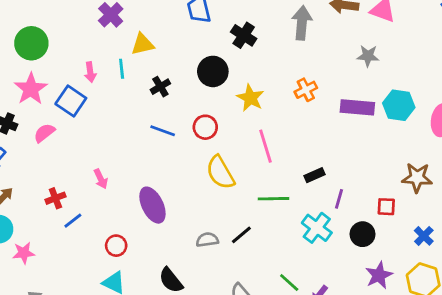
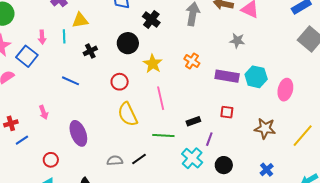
orange cross: (306, 90) -> (192, 61), turned -35
blue line: (163, 131) -> (70, 81), moved
red square: (386, 207) -> (227, 112), moved

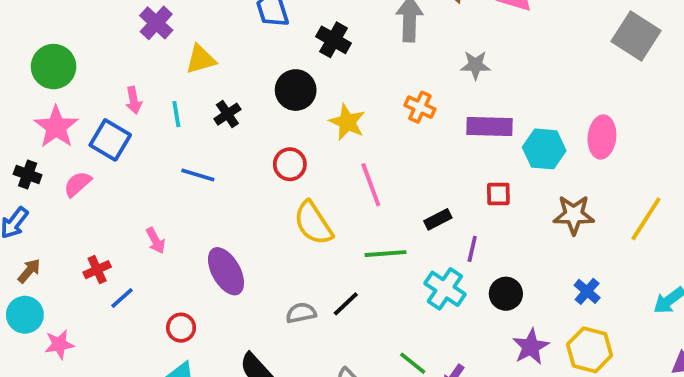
cyan line: (64, 36) -> (176, 114), moved
gray star: (237, 41) -> (475, 65), moved
cyan hexagon: (256, 77) -> (544, 149), moved

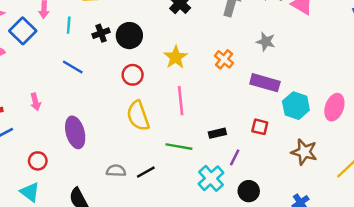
black circle: (296, 90) -> (129, 36), moved

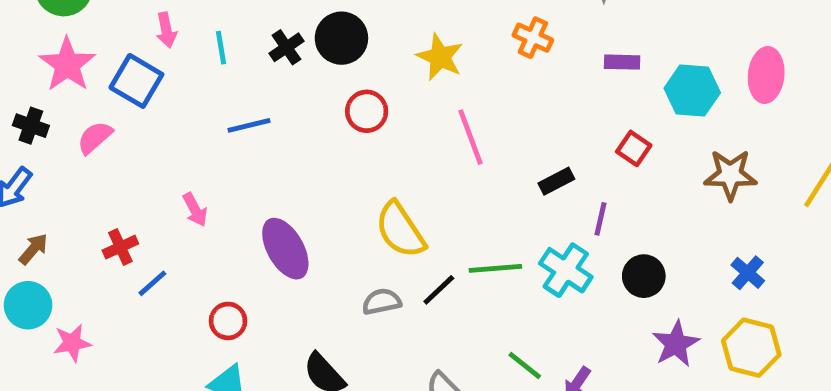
blue line: (73, 67) -> (249, 125), turned -30
purple rectangle: (265, 83) -> (622, 62), size x0.6
yellow semicircle: (138, 116) -> (400, 230), moved
red square: (260, 127) -> (634, 148), turned 35
green line: (179, 147) -> (495, 268), moved

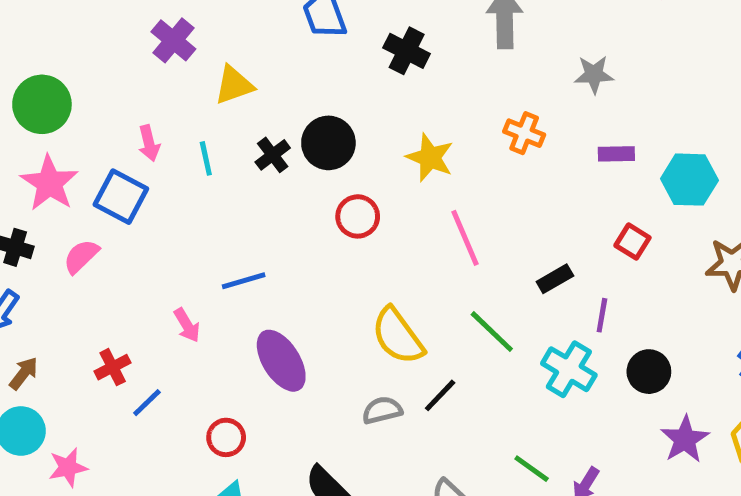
blue line: (249, 125) -> (244, 281), moved
green line: (495, 268) -> (492, 332), moved, turned 51

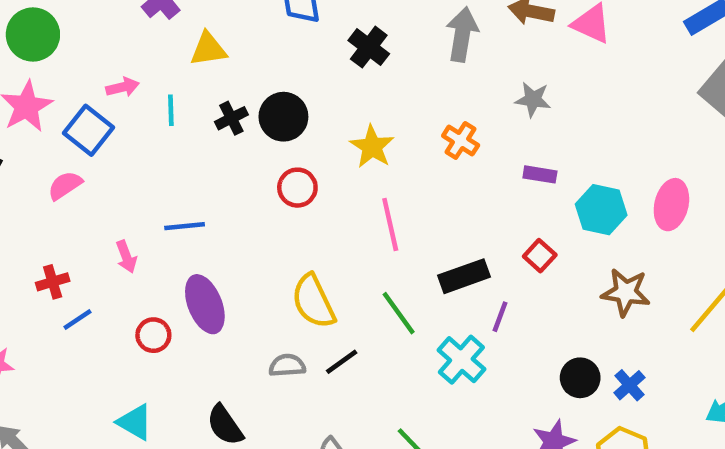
pink arrow: (149, 143) -> (123, 87), turned -100
pink semicircle: (81, 256) -> (65, 185), moved
black rectangle: (555, 279) -> (464, 276), size x1.5
black circle: (649, 372) -> (580, 378), moved
red circle: (226, 437) -> (153, 335), moved

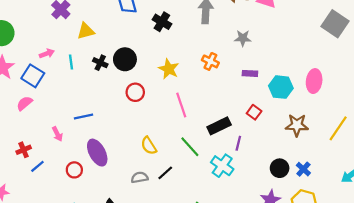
black cross: (231, 118) -> (100, 63), turned -32
yellow semicircle: (313, 301) -> (149, 146), size x0.7

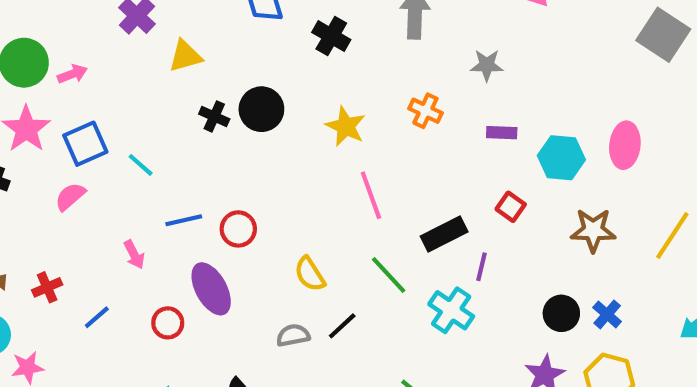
pink arrow: (47, 54) -> (72, 74), moved
cyan line: (71, 62) -> (141, 165), moved, turned -40
blue square: (33, 76) -> (85, 144), turned 35
red circle: (135, 92) -> (238, 229), moved
red cross: (24, 150) -> (47, 287), moved

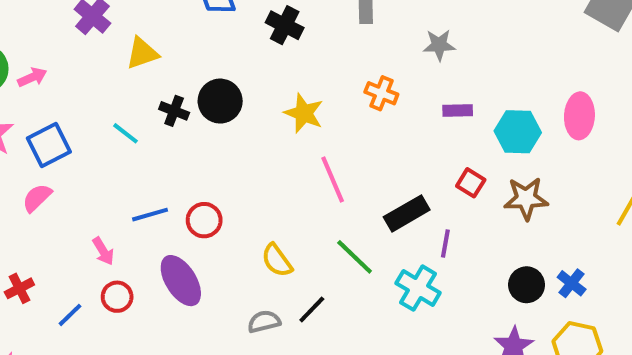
cyan line: (141, 165) -> (126, 133), moved
brown star: (593, 230) -> (526, 199), moved
red circle: (168, 323) -> (117, 297), moved

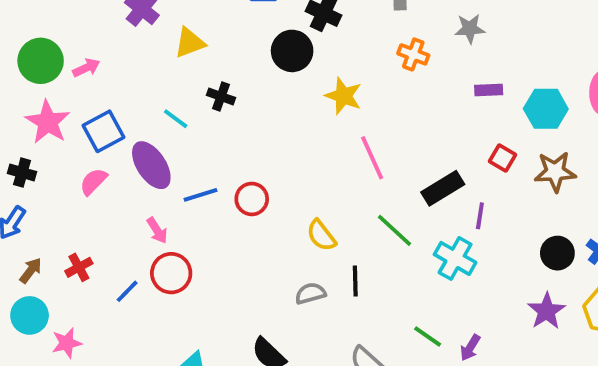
orange cross: (381, 93) -> (413, 54), moved
black circle: (220, 101) -> (292, 51), moved
purple ellipse: (181, 281) -> (151, 165), moved
red circle: (117, 297) -> (171, 273), size x1.4
black line: (312, 309) -> (355, 281), turned -44

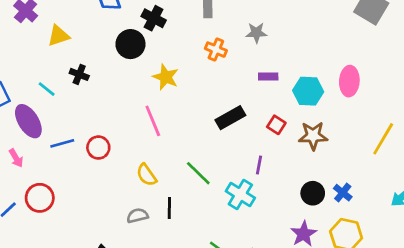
pink line: (372, 158) -> (153, 121), moved
black rectangle: (443, 188) -> (230, 118), moved
pink arrow: (157, 230) -> (16, 158), moved

